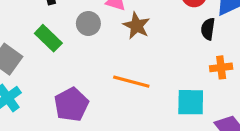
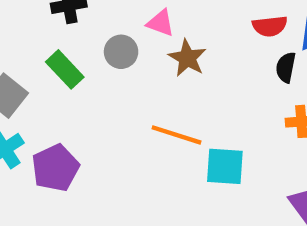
cyan square: (191, 102) -> (225, 166), moved
purple pentagon: (71, 104) -> (55, 168), moved

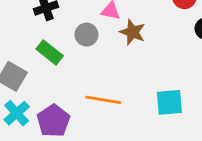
orange line: (176, 135) -> (103, 100), moved

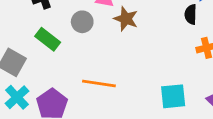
cyan square: (169, 102) -> (173, 96), moved

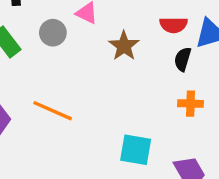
brown star: (126, 19) -> (124, 46), moved

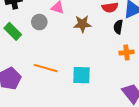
brown star: (124, 46) -> (82, 24), turned -30
cyan square: (136, 150) -> (82, 75), moved

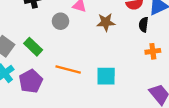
green rectangle: (13, 31) -> (33, 47), moved

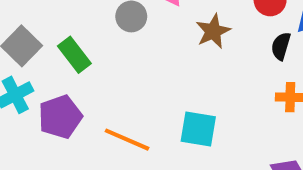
brown star: (106, 22) -> (213, 31), turned -30
orange line: (68, 70) -> (127, 140), moved

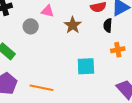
cyan square: (198, 129) -> (86, 66), moved

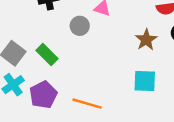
brown star: (73, 25) -> (146, 40), moved

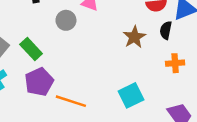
cyan square: (145, 81) -> (131, 95), moved, turned -30
purple pentagon: (43, 95) -> (39, 82), moved

